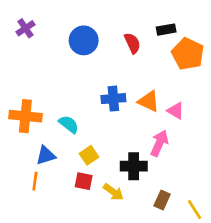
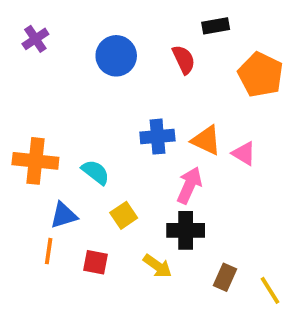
black rectangle: (166, 30) -> (216, 26), moved
pink arrow: (159, 143) -> (189, 185), moved
red square: (84, 181) -> (96, 262), moved

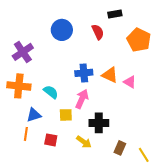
purple cross: (35, 39) -> (23, 52), moved, size x1.5
pink arrow: (189, 185) -> (82, 99), moved
yellow square: (124, 215) -> (66, 115), turned 32

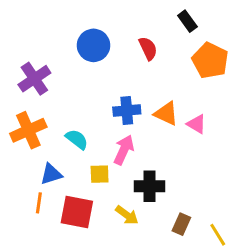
black rectangle: (115, 14) -> (187, 21), moved, turned 64
orange cross: (19, 86) -> (28, 130), turned -30
red square: (51, 140) -> (77, 212), size x1.6

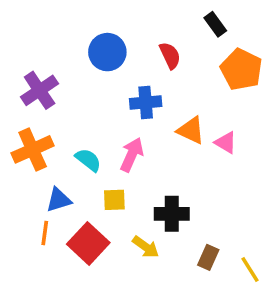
blue cross: (127, 111) -> (146, 102), moved
pink arrow: (124, 150) -> (132, 155), moved
red square: (77, 212) -> (88, 243), turned 32

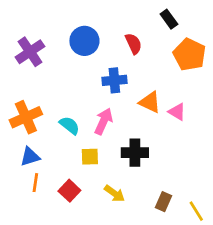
purple cross: (40, 90) -> (30, 52), moved
blue triangle: (59, 200) -> (30, 157), moved
black cross: (172, 214) -> (135, 153), moved
red square: (88, 243) -> (69, 191), size x0.7

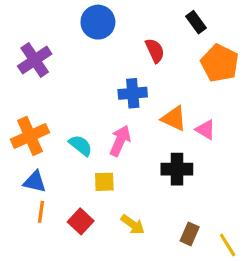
blue circle: (84, 41) -> (98, 22), moved
black cross: (135, 153) -> (177, 169), moved
blue triangle: (30, 157) -> (35, 182), turned 30

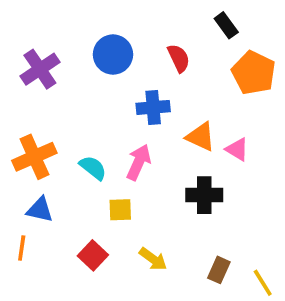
blue circle: (98, 22) -> (113, 55), moved
orange line: (41, 212) -> (22, 248), moved

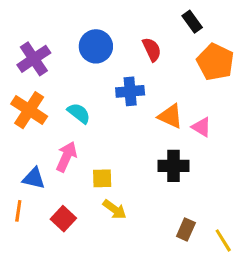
orange cross: (34, 157) -> (29, 110), moved, turned -33
pink arrow: (139, 162) -> (66, 157), moved
cyan semicircle: (93, 168) -> (79, 113), moved
red square: (93, 255) -> (63, 219), moved
yellow arrow: (153, 259) -> (115, 209), moved

